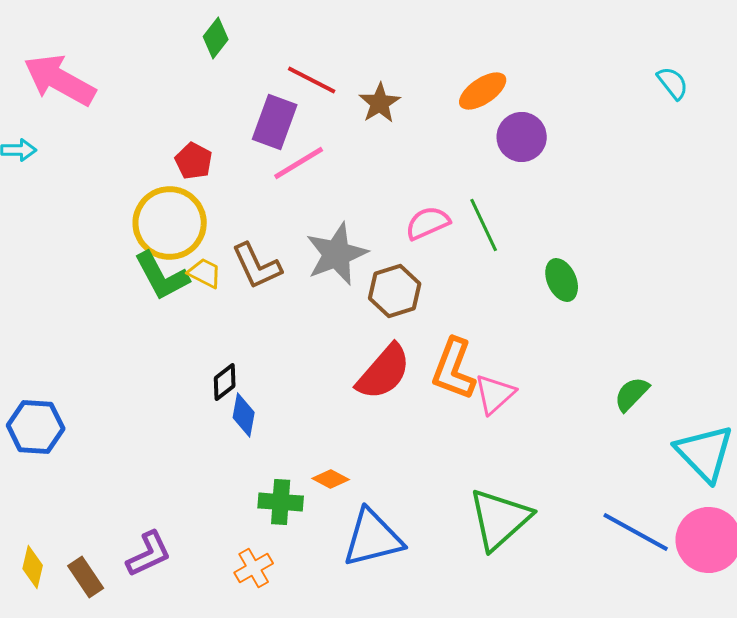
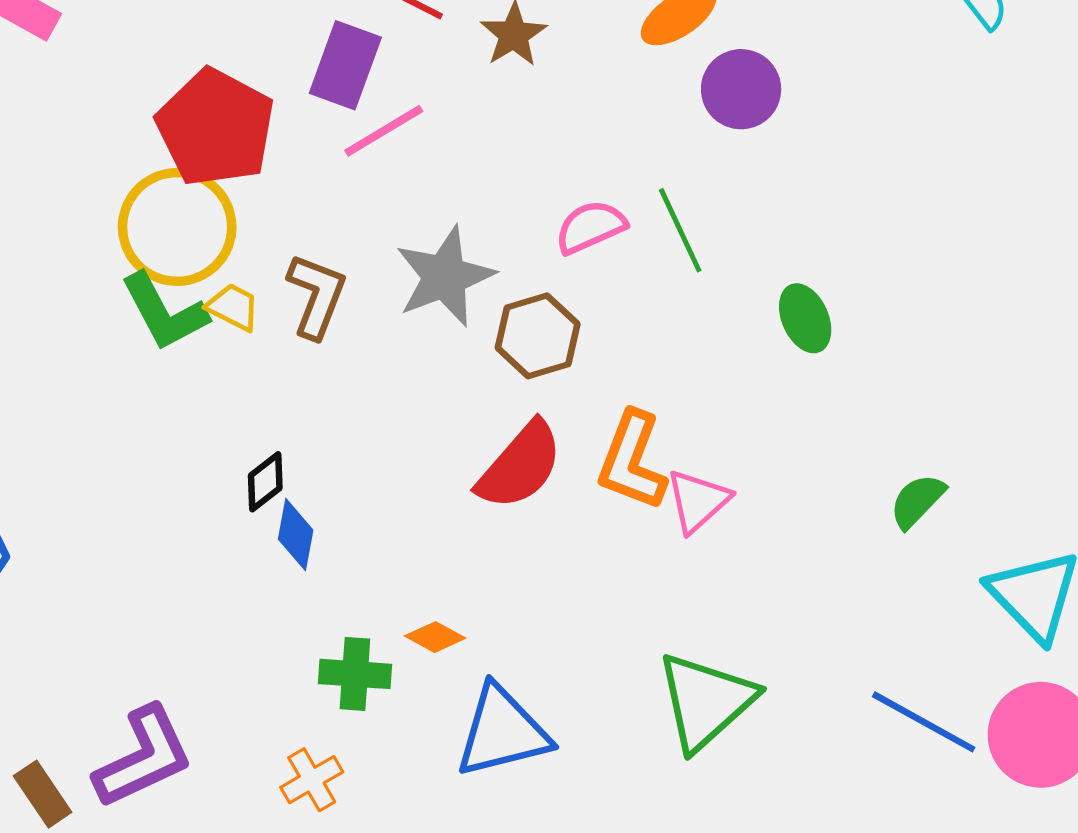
red pentagon: (194, 161) -> (216, 128), size x2.0
brown L-shape: (257, 266) -> (317, 296), turned -134
purple L-shape: (149, 554) -> (143, 757), size x1.4

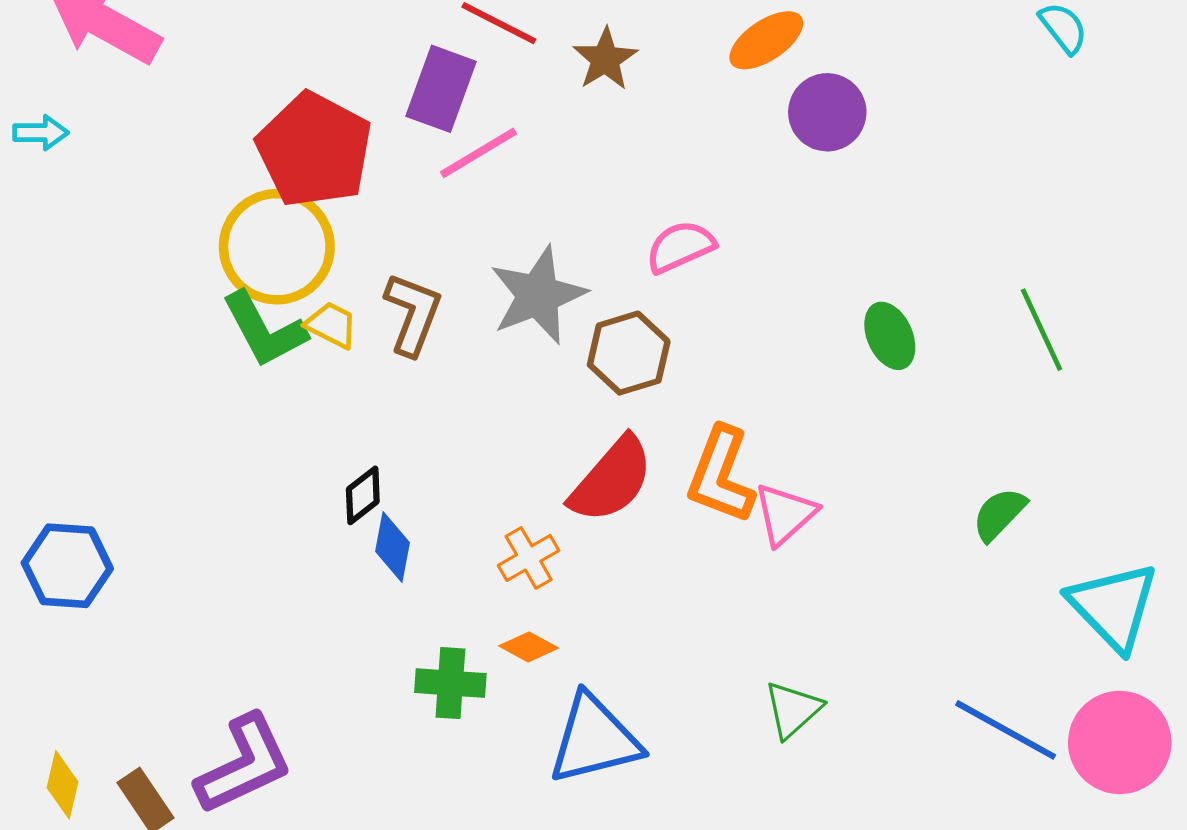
green line: (680, 230) -> (1041, 330), moved
green triangle: (706, 701) -> (793, 710), size x0.6
orange cross: (312, 780) -> (529, 558), moved

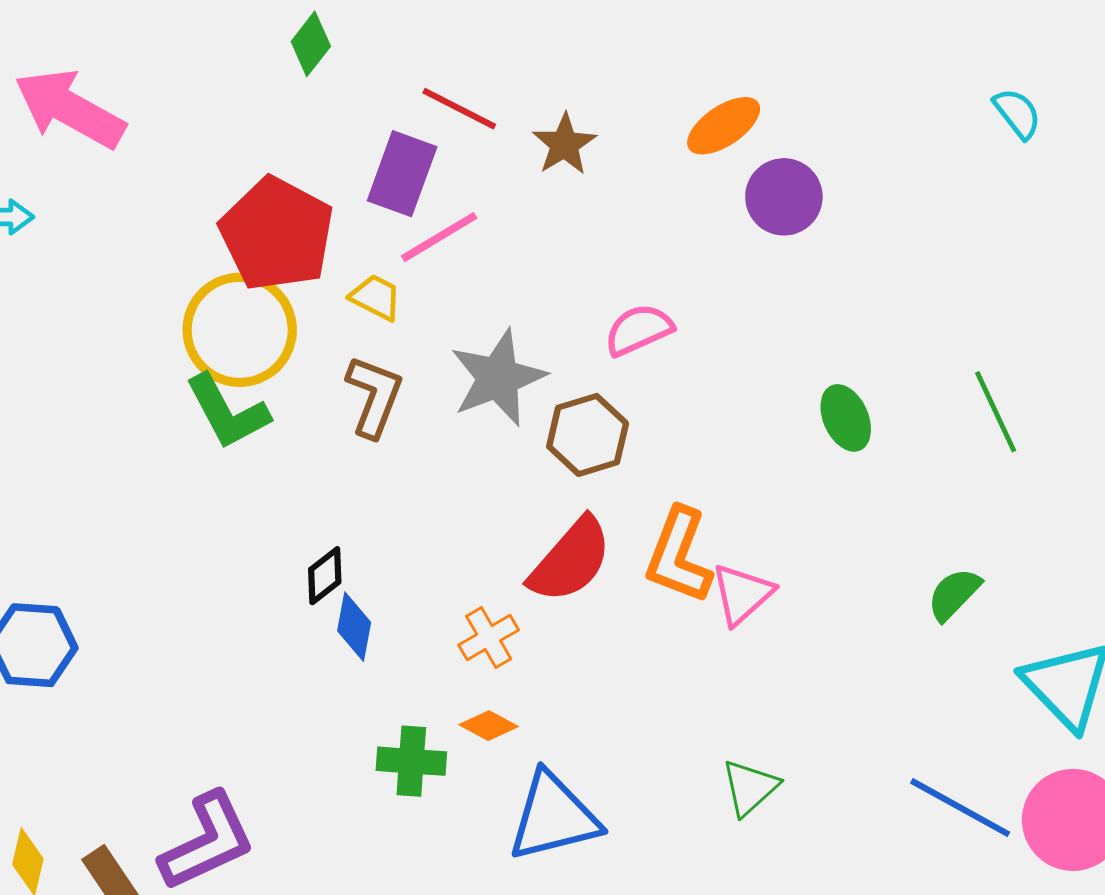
yellow trapezoid: (332, 325) -> (376, 297), moved

